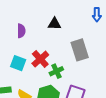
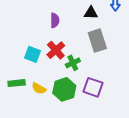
black triangle: (54, 24) -> (91, 13), moved
purple semicircle: (21, 31) -> (55, 20), moved

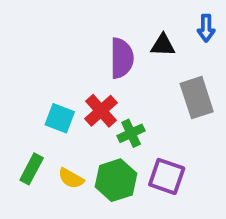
purple semicircle: (55, 20) -> (122, 58), moved, size x1.5
gray rectangle: (97, 41) -> (197, 98), moved
green rectangle: (17, 83) -> (32, 169), turned -56

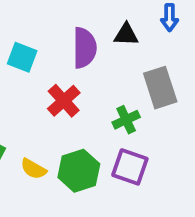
cyan square: (60, 118) -> (22, 57), moved
green cross: (131, 133) -> (126, 120), moved

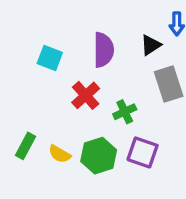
black triangle: (126, 35) -> (151, 45), moved, turned -35
green cross: (126, 120) -> (125, 112), moved

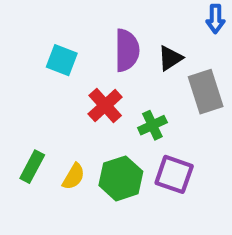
black triangle: (151, 45) -> (170, 58), moved
yellow semicircle: (60, 154) -> (74, 176), turned -90

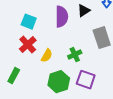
black triangle: (170, 58) -> (84, 11), moved
red cross: (105, 105) -> (28, 45), moved
yellow semicircle: (74, 176) -> (47, 56), moved

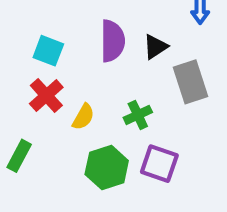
black triangle: (84, 11) -> (155, 47), moved

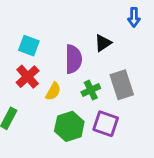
purple semicircle: (113, 41) -> (73, 59), moved
gray rectangle: (190, 82) -> (122, 85), moved

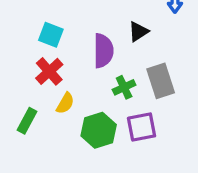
yellow semicircle: (53, 91) -> (65, 103), moved
purple square: (106, 124) -> (142, 127), turned -30

